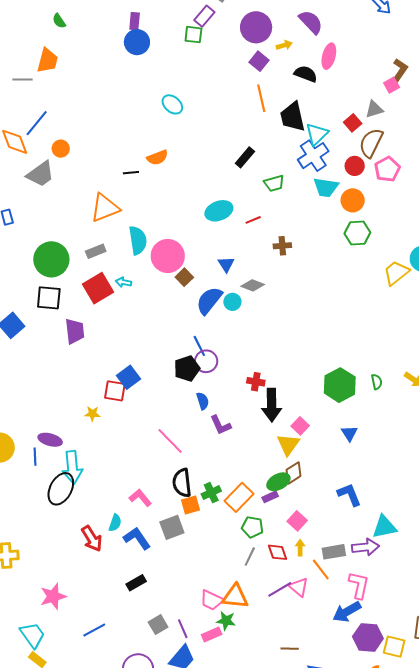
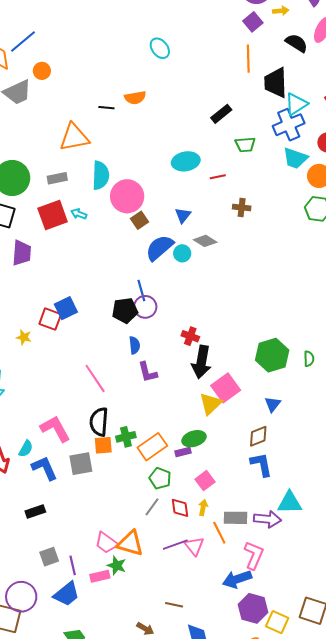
pink square: (300, 426) -> (226, 388), size x1.6
brown diamond: (294, 473) -> (258, 436), moved
pink L-shape: (140, 498) -> (55, 429), size x1.4

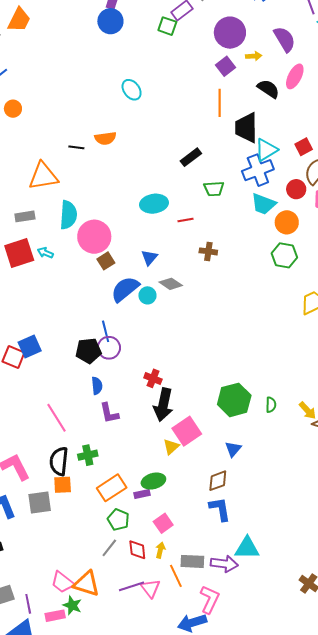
yellow triangle: (210, 404) -> (171, 447), size x0.7
green cross: (126, 437) -> (88, 455), moved

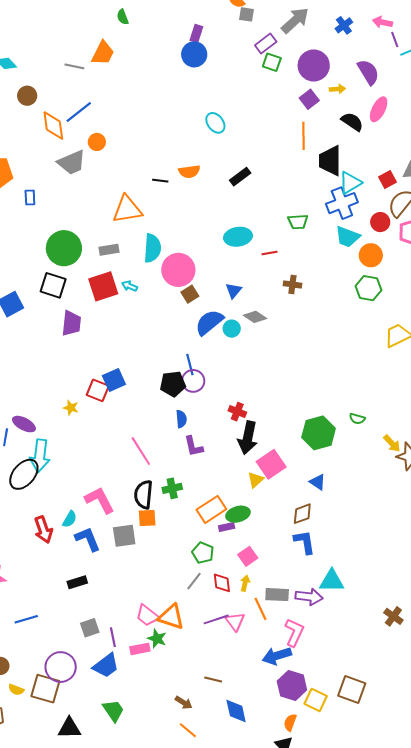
green square: (167, 26) -> (272, 62), moved
black rectangle: (191, 157) -> (240, 177), moved
green semicircle: (271, 405) -> (357, 419), moved, turned 105
blue triangle: (233, 449) -> (318, 482), turned -36
orange rectangle: (112, 488) -> (211, 509), moved

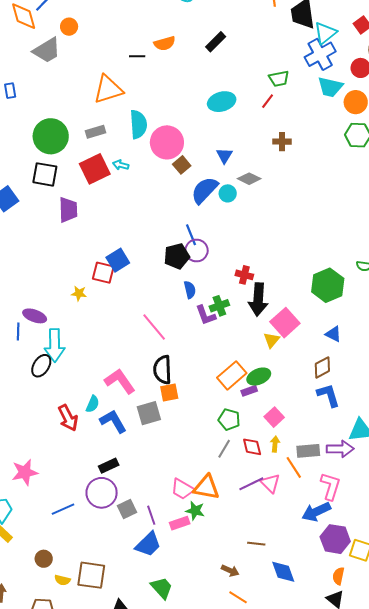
red line: (270, 253) -> (268, 101), moved, turned -35
black ellipse: (24, 474) -> (41, 366), size x0.7
green cross: (172, 488) -> (219, 306), moved
purple circle: (61, 667) -> (102, 493), moved

